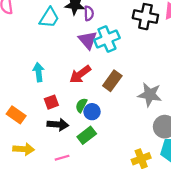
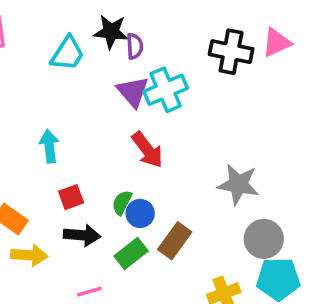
red arrow: (80, 74) -> (147, 150), moved, turned -90
brown rectangle: (112, 81) -> (175, 241), moved
yellow arrow: (24, 149) -> (29, 255), moved

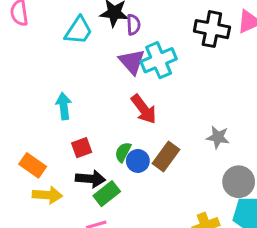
gray star: (238, 184) -> (218, 137), size x0.7
brown rectangle: (175, 241) -> (166, 157), moved
green rectangle: (131, 253) -> (107, 194), moved

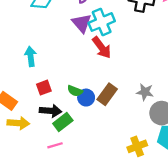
red arrow: (144, 109) -> (102, 48), moved
gray star: (218, 137) -> (145, 92), moved
green semicircle: (123, 152) -> (75, 91), turned -96

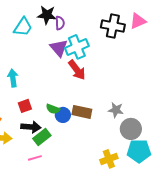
brown rectangle: (107, 94) -> (82, 112), turned 66

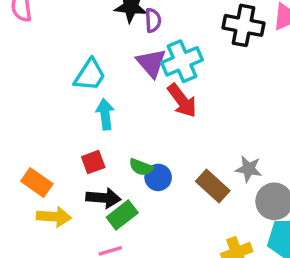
cyan trapezoid: (23, 27) -> (90, 75), moved
cyan arrow: (13, 78) -> (105, 114), moved
brown rectangle: (82, 112) -> (213, 186), moved, turned 30

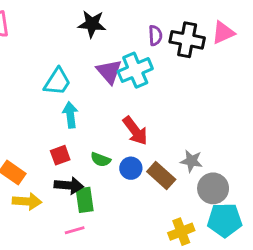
purple semicircle: (153, 20) -> (155, 35), moved
red arrow: (182, 101) -> (135, 131), moved
blue circle: (158, 177) -> (131, 168), moved
green rectangle: (122, 215) -> (85, 200), turned -60

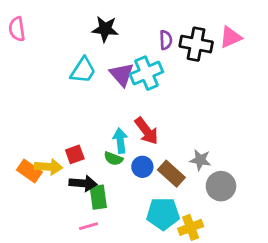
cyan trapezoid: (57, 82) -> (83, 70), moved
cyan arrow: (70, 115) -> (120, 141), moved
yellow arrow: (27, 201) -> (49, 167), moved
cyan pentagon: (225, 220) -> (163, 214), moved

